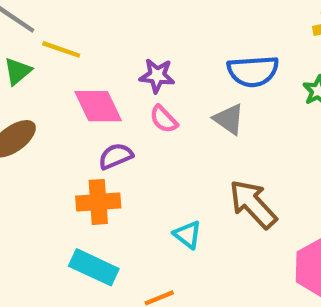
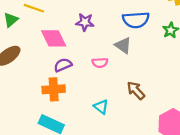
pink semicircle: (164, 119) -> (100, 63), moved, turned -49
brown arrow: (253, 204) -> (136, 90), size x0.7

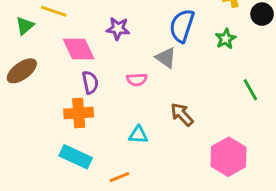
blue semicircle: (136, 20) -> (182, 26), turned 112
purple semicircle: (63, 65) -> (90, 82), turned 102
cyan triangle: (101, 107) -> (138, 135), turned -35

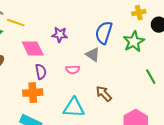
green star: (226, 39) -> (134, 42), size x1.5
cyan triangle: (138, 135) -> (74, 108), size x1.6

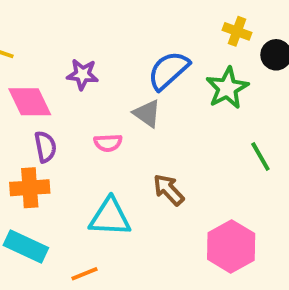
yellow cross: (139, 13) -> (237, 31), turned 32
blue semicircle: (104, 33) -> (169, 70), turned 30

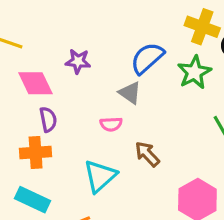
yellow cross: (237, 31) -> (202, 27), size x1.5
pink semicircle: (108, 143) -> (111, 124), moved
cyan triangle: (110, 217) -> (100, 176), turned -45

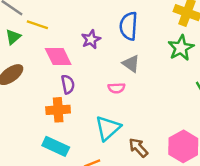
blue semicircle: (147, 58) -> (129, 26), moved, turned -44
purple star: (78, 61) -> (91, 39), turned -30
brown arrow: (147, 154) -> (138, 148), moved

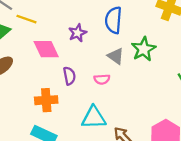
green star: (181, 48) -> (144, 49), moved
purple semicircle: (68, 84) -> (69, 76), moved
cyan triangle: (108, 128) -> (94, 118), turned 40

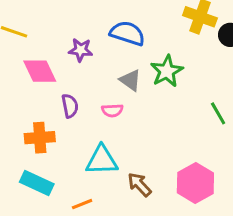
blue semicircle: (113, 20) -> (127, 33), turned 104
purple star: (78, 33) -> (81, 50), turned 30

